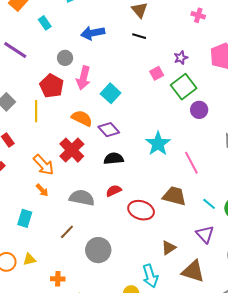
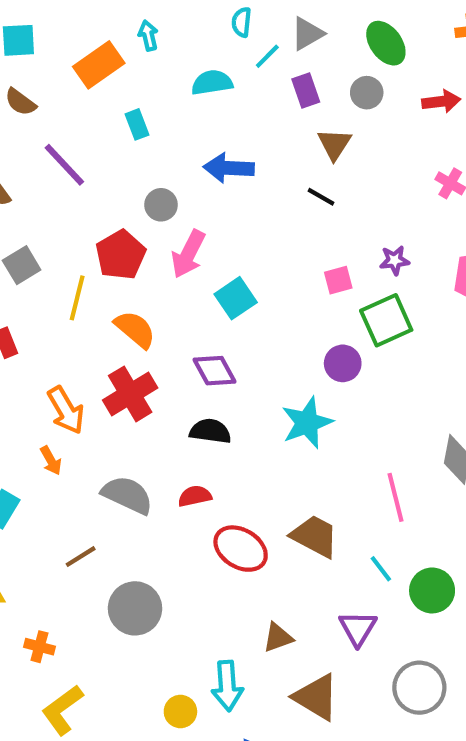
purple circle: (199, 110) -> (343, 363), moved
orange semicircle: (82, 118) -> (135, 329), moved
pink line: (191, 163) -> (395, 497), moved

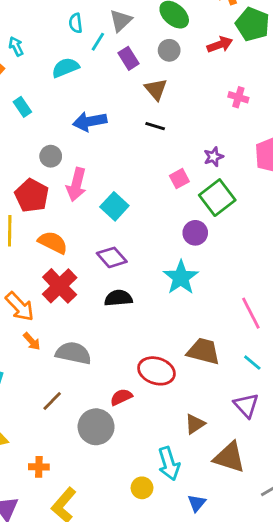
orange arrow: (51, 460) -> (32, 341), moved
red semicircle: (195, 496) -> (121, 397), moved

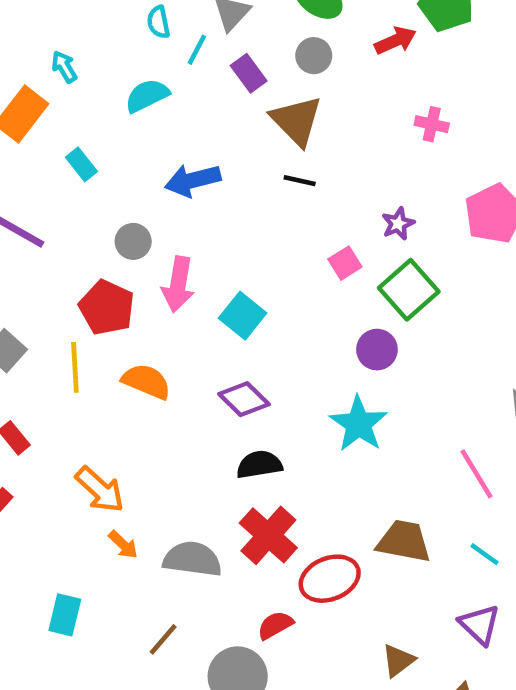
brown triangle: (156, 89) -> (297, 121), size x1.4
red cross: (60, 286) -> (268, 535), moved
red ellipse: (156, 371) -> (330, 579), turned -36

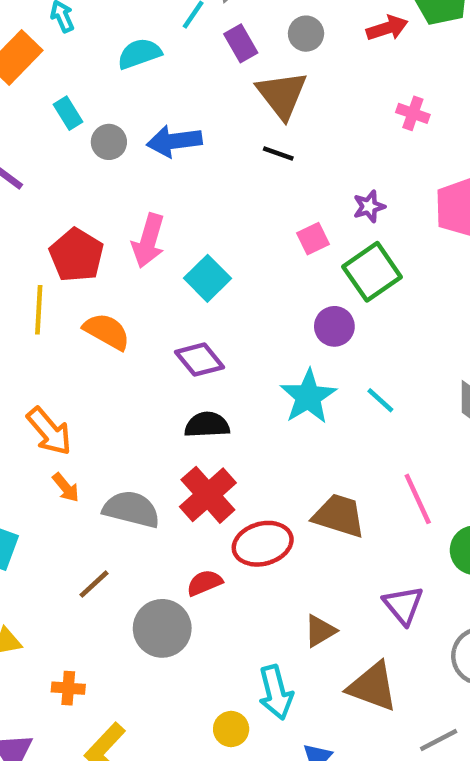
gray circle: (133, 241) -> (109, 142), moved
pink line: (477, 474) -> (418, 499), moved
cyan line: (484, 554) -> (380, 400), moved

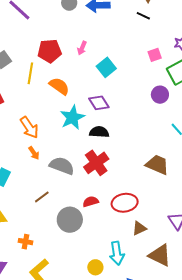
pink arrow: (148, 241) -> (82, 48), size x0.6
red pentagon: (76, 255) -> (50, 51), turned 30
cyan star: (308, 397) -> (72, 117), moved
brown trapezoid: (339, 516) -> (157, 165), moved
red ellipse: (263, 544) -> (125, 203), moved

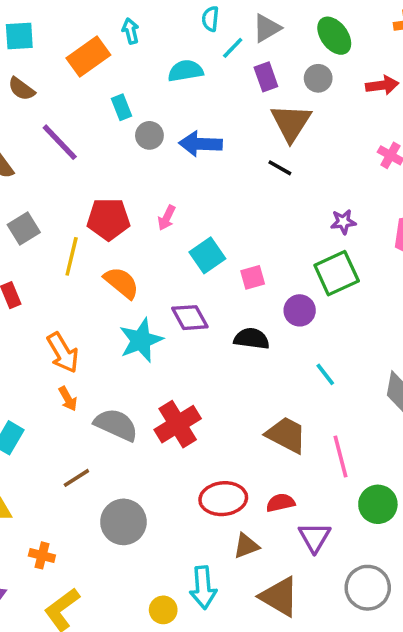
pink square: (155, 55) -> (253, 277), moved
black semicircle: (99, 132) -> (252, 339), moved
red semicircle: (91, 202) -> (280, 503), moved

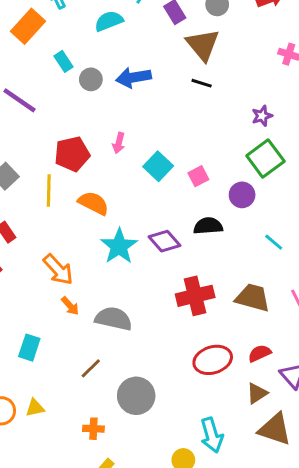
purple diamond: (190, 318) -> (165, 241), moved
red cross: (178, 424) -> (195, 296), moved, turned 30
brown triangle: (246, 546) -> (257, 393), moved
orange cross: (42, 555) -> (93, 429), moved

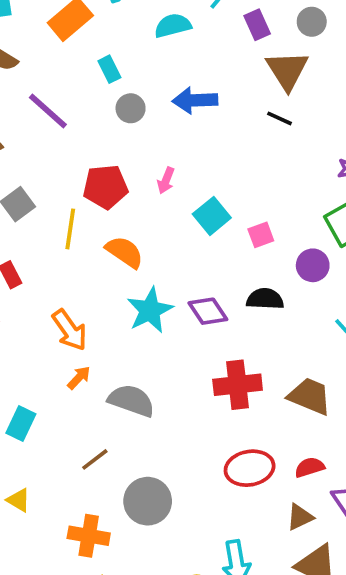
gray circle: (91, 79) -> (131, 108), moved
orange arrow: (70, 306) -> (79, 378), turned -102
yellow triangle: (35, 408) -> (18, 500), turned 36
orange cross: (93, 429) -> (89, 536), size x1.5

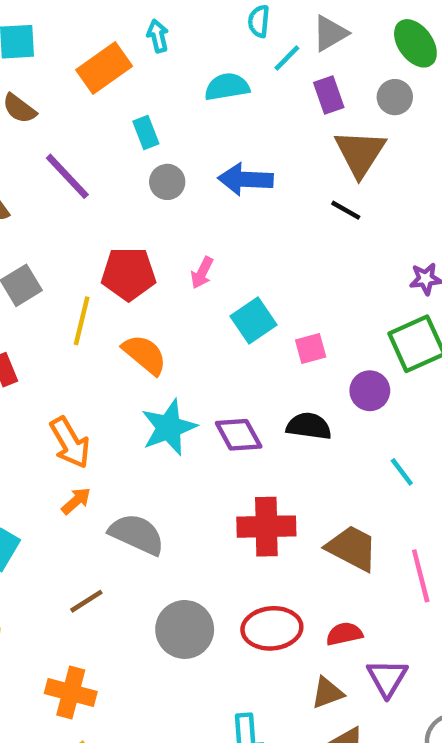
gray circle: (148, 501) -> (185, 629), moved

